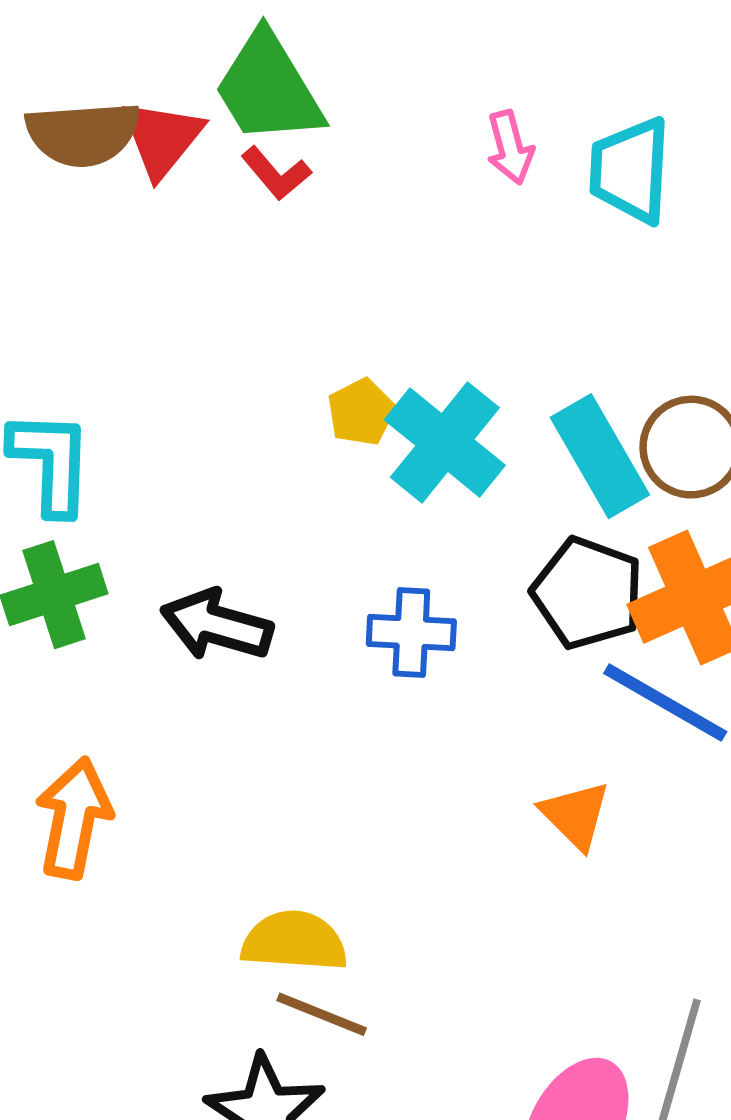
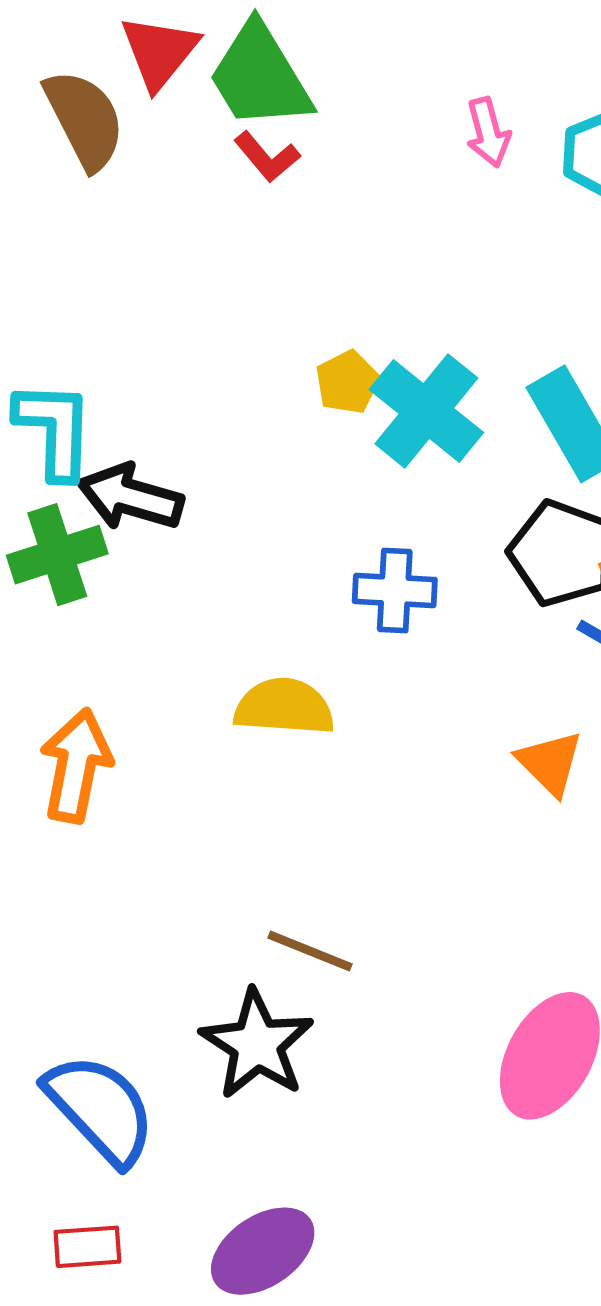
brown semicircle: (83, 134) -> (85, 119), turned -113
red triangle: (162, 138) -> (159, 52), moved
black arrow: (217, 625) -> (131, 497), moved
yellow semicircle: (294, 941) -> (284, 707), moved

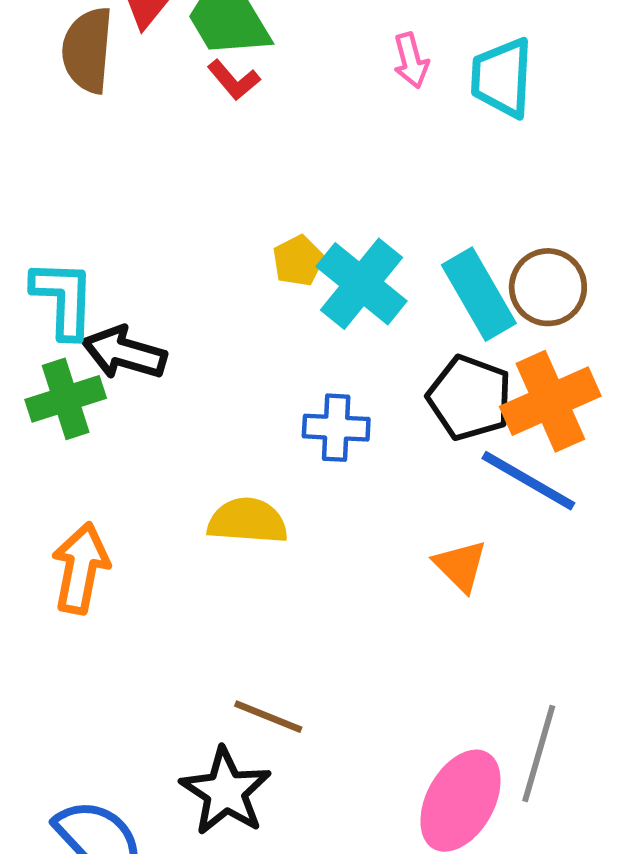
brown semicircle: (85, 119) -> (87, 50), turned -148

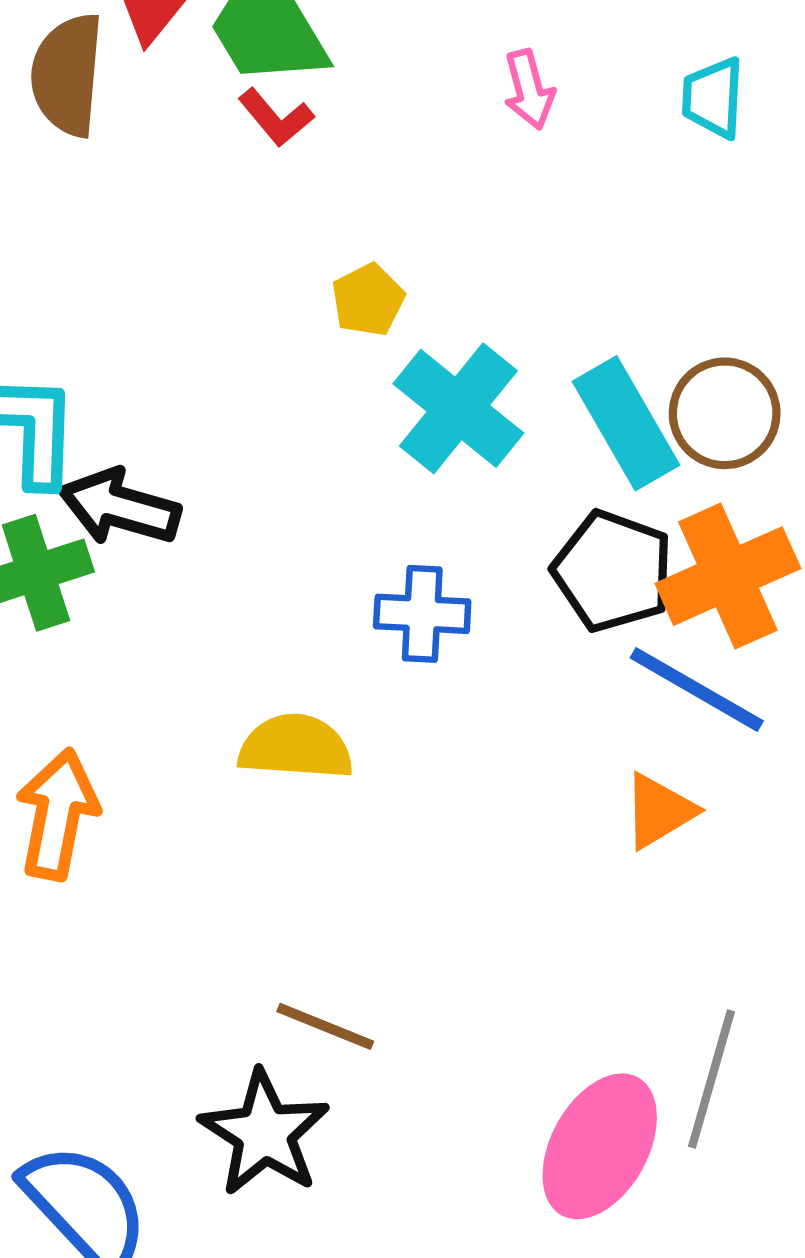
cyan trapezoid: (502, 78) -> (713, 98), moved, size x0.7
yellow pentagon: (298, 261) -> (368, 300), moved
orange triangle: (460, 566) -> (659, 811), moved, turned 44

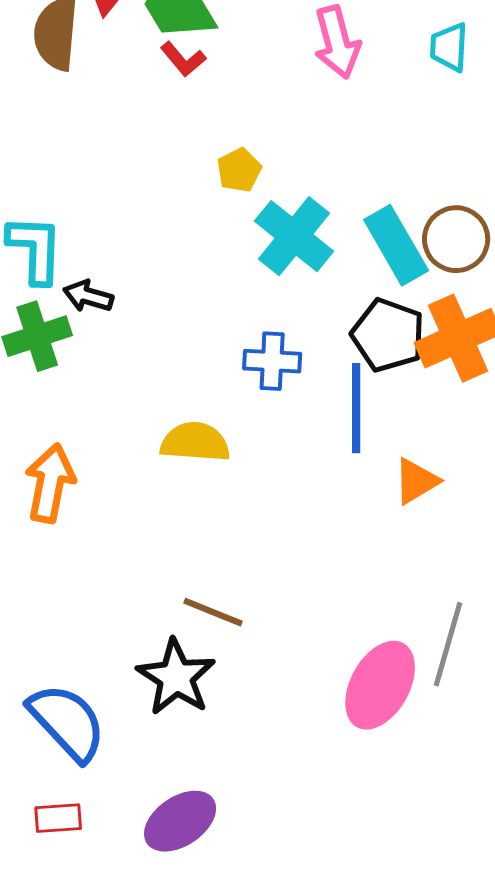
pink arrow: (529, 90) -> (337, 42), size x1.5
black arrow: (120, 507) -> (88, 296), size x0.7
blue line: (697, 689) -> (356, 408), moved, turned 60

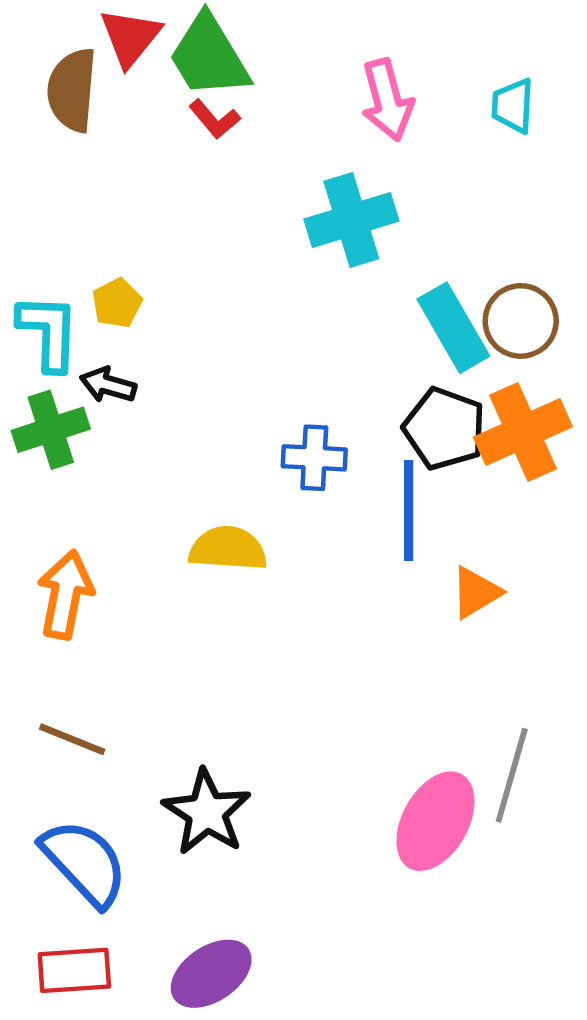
yellow pentagon: (239, 170) -> (117, 303), moved
cyan cross: (294, 236) -> (351, 220), moved, turned 34
brown line: (213, 612) -> (72, 739), moved
red rectangle: (58, 818) -> (74, 970), size x1.4

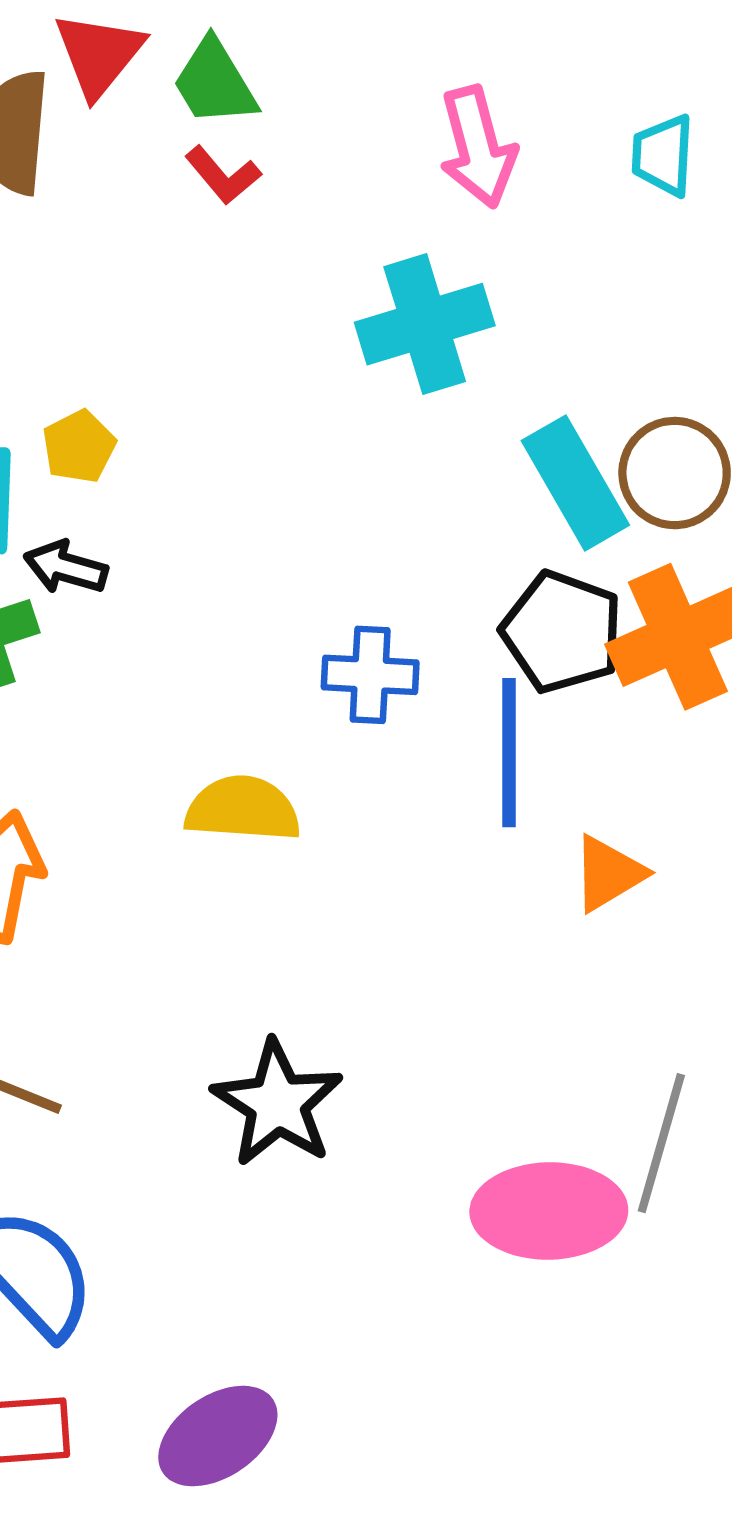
green trapezoid: (209, 56) -> (215, 82), size x0.7
black star: (207, 812) -> (277, 1103), moved
pink ellipse: (435, 821) -> (549, 1211), turned 60

